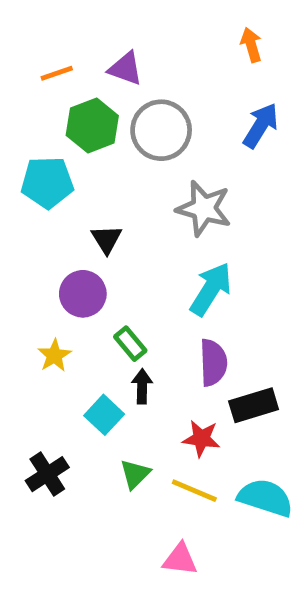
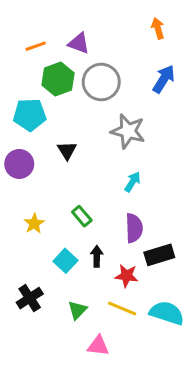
cyan arrow: (211, 289) -> (133, 182), size x0.6
purple circle: (83, 294) -> (19, 164), moved
black arrow: (142, 386) -> (97, 256), moved
green triangle: (135, 474) -> (77, 310), moved
pink triangle: (180, 559) -> (98, 346), moved

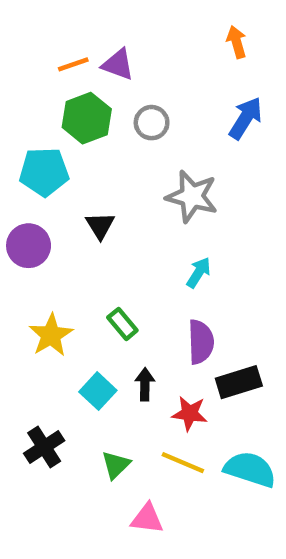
orange line: (36, 46) -> (73, 64), moved
gray circle: (101, 82) -> (152, 123), size x0.6
yellow star: (34, 224) -> (51, 335), size x1.4

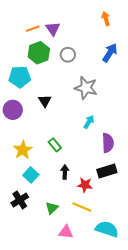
purple triangle: (118, 64) -> (53, 29), turned 35
purple semicircle: (201, 342) -> (108, 143), moved
cyan square: (98, 391) -> (31, 175), moved
cyan semicircle: (250, 469) -> (107, 229), moved

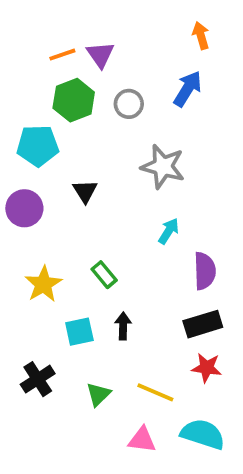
blue arrow: (110, 53) -> (188, 89), moved
cyan square: (31, 175) -> (79, 332), moved, turned 35
red star: (85, 185) -> (207, 368), moved
pink triangle: (66, 232) -> (142, 440), moved

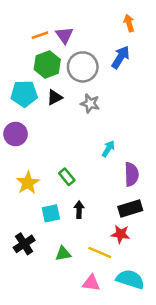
gray circle: (129, 104) -> (83, 67), size x1.6
gray star: (163, 167) -> (90, 104), moved, size x0.7
black triangle: (85, 191) -> (55, 97), moved, turned 35
red star: (207, 368) -> (121, 234), moved
green triangle: (98, 394) -> (63, 254), turned 35

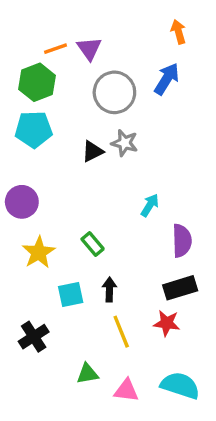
green hexagon: (47, 64) -> (37, 82), moved
black triangle: (55, 97) -> (93, 151), moved
purple circle: (16, 134) -> (22, 202), moved
yellow line: (100, 252) -> (121, 332), moved, turned 45
green triangle: (63, 254) -> (87, 374), moved

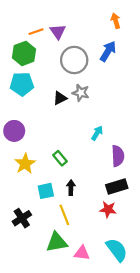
yellow line: (121, 332) -> (64, 215), moved
green triangle: (87, 374) -> (57, 242), size x1.5
cyan semicircle: (180, 385) -> (117, 250), turned 35

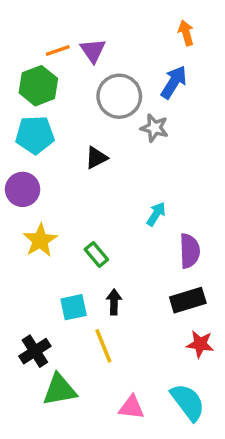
gray star: (81, 93) -> (154, 128), moved
purple circle: (14, 131) -> (23, 189), moved
yellow star: (25, 164) -> (40, 240), moved
red star: (108, 209) -> (200, 344), moved
green triangle: (57, 242) -> (59, 390), moved

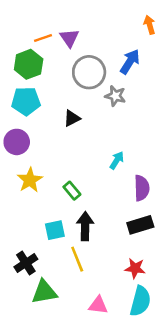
orange arrow: (186, 33) -> (150, 25), moved
black arrow: (114, 302) -> (85, 226), size x1.5
red star: (200, 344) -> (135, 268), moved
cyan semicircle: (188, 402) -> (140, 301), turned 52

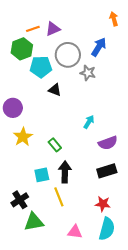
purple triangle: (69, 38) -> (53, 29), turned 42
cyan pentagon: (26, 101) -> (41, 67), moved
black triangle: (72, 118) -> (55, 90), turned 48
purple semicircle: (142, 188) -> (108, 143), turned 72

